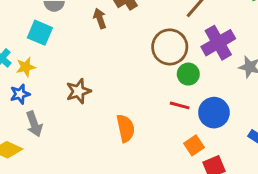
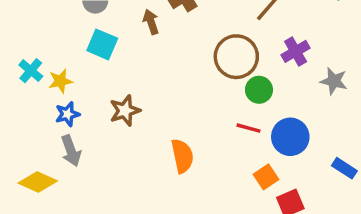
cyan square: (40, 33) -> (102, 44), moved
purple cross: (218, 43) -> (296, 51), size x0.7
blue star: (20, 94) -> (67, 114), moved

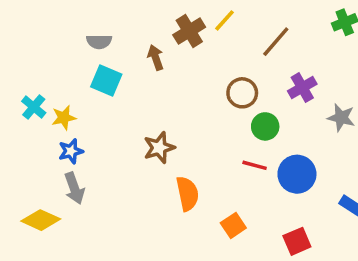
brown circle: (236, 57) -> (242, 93), size x0.7
brown star: (125, 111) -> (159, 148), moved
orange square: (266, 177) -> (233, 225), moved

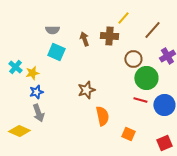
brown cross: (189, 31) -> (109, 36), moved, turned 36
green circle: (265, 126) -> (146, 78), size x1.5
orange square: (233, 225) -> (128, 134), turned -32

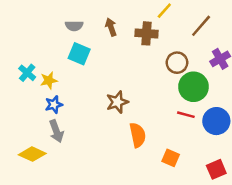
brown arrow: (84, 39) -> (111, 27), moved

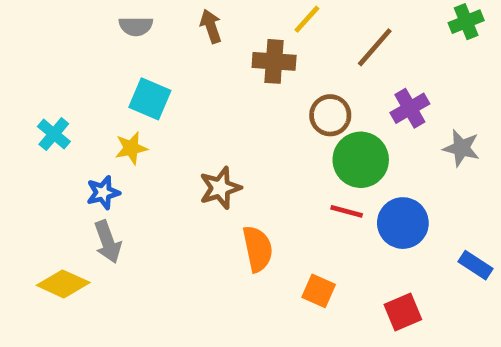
gray semicircle: (74, 26) -> (136, 26), moved
brown arrow: (111, 27) -> (211, 26), moved
yellow star: (49, 80) -> (131, 148), moved

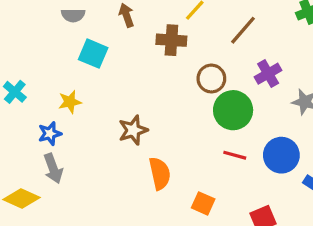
cyan square: (150, 99) -> (93, 54), moved
red line: (347, 211) -> (235, 155), moved
blue circle: (403, 223) -> (281, 155), moved

